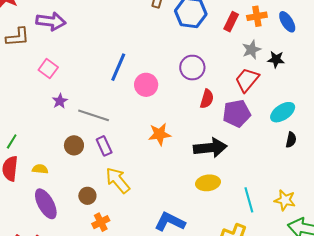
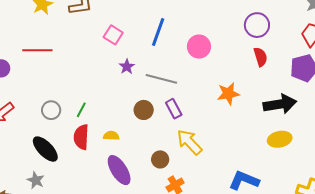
blue line: (118, 67) -> (158, 32), moved
pink circle: (146, 85) -> (199, 47), moved
red semicircle: (207, 99) -> (260, 57), moved, turned -30

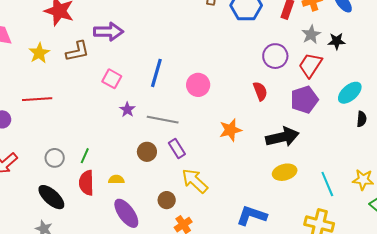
purple circle: (257, 25) -> (275, 56), moved

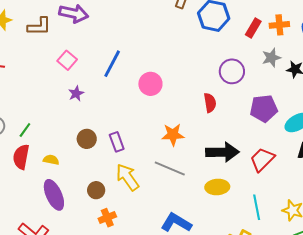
red trapezoid: (310, 65) -> (262, 159), moved
purple pentagon: (304, 100) -> (264, 108), moved
gray line: (163, 120) -> (170, 169), moved

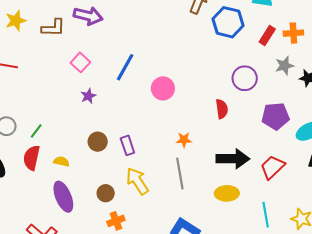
orange star: (173, 135) -> (184, 140), size x0.7
gray line: (170, 169) -> (180, 174), turned 56

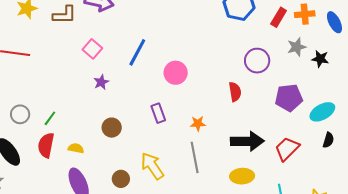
purple rectangle: (127, 145) -> (158, 113), moved

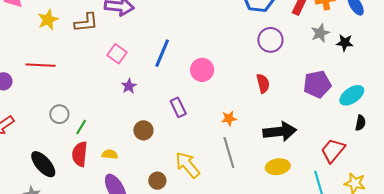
purple circle: (257, 61) -> (270, 40), moved
purple rectangle: (158, 113) -> (178, 107), moved
gray circle: (20, 114) -> (59, 114), moved
red trapezoid: (287, 149) -> (333, 150), moved

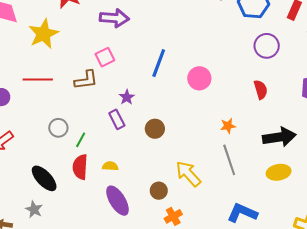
yellow star: (48, 20) -> (43, 34), size x1.4
brown L-shape: (86, 22) -> (86, 80), moved
pink square: (117, 54) -> (105, 57), moved, turned 30
purple rectangle: (178, 107) -> (117, 119), moved
brown circle: (143, 130) -> (155, 129), moved

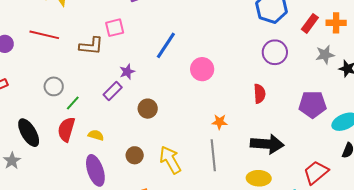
purple rectangle: (117, 119) -> (113, 91), turned 60
brown circle: (159, 191) -> (135, 155), moved

